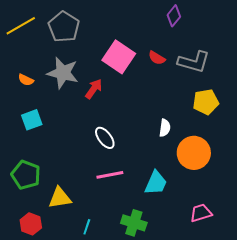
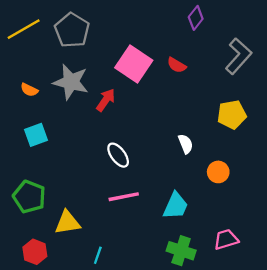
gray L-shape: (194, 62) -> (238, 56), moved, turned -64
white semicircle: (165, 128) -> (186, 144), turned -30
orange circle: (194, 153) -> (218, 172), size x0.6
green cross: (134, 223) -> (181, 251), moved

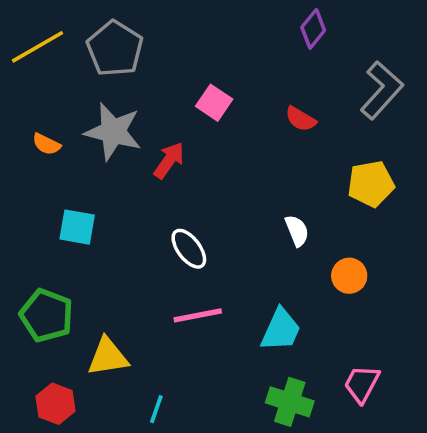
pink square: (134, 64) -> (214, 103), size x0.6
red semicircle: (177, 65) -> (301, 119), moved
cyan square: (36, 135) -> (77, 227), moved, turned 30
pink trapezoid: (226, 239) -> (362, 384), turned -45

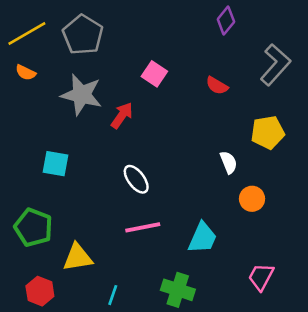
orange semicircle: (46, 144) -> (26, 73), moved
white semicircle: (297, 231) -> (229, 162), moved
green cross: (290, 402) -> (178, 290), moved

